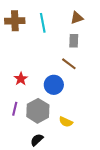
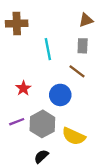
cyan line: (43, 23) -> (48, 49), moved
purple line: (15, 109) -> (17, 122), turned 56
yellow semicircle: (66, 122) -> (74, 136), size x1.5

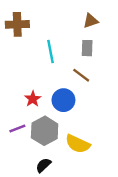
red star: (23, 88) -> (33, 99), moved

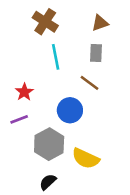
brown cross: (17, 24) -> (45, 22), moved, turned 35
red star: (33, 99) -> (24, 92), moved
purple line: (17, 128) -> (19, 119), moved

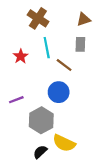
brown line: (89, 83) -> (64, 65), moved
red star: (24, 92) -> (21, 56), moved
yellow semicircle: (86, 158) -> (64, 143), moved

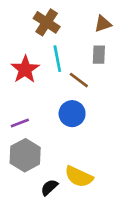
red star: (21, 56) -> (25, 69), size x1.5
gray hexagon: (41, 120) -> (25, 155), moved

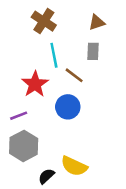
red star: (25, 69) -> (35, 84), moved

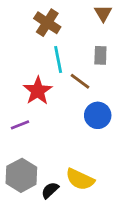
brown triangle: (97, 22) -> (103, 13), moved, turned -42
blue circle: (68, 107) -> (98, 115), moved
gray hexagon: (24, 146) -> (21, 175), moved

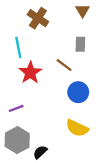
cyan line: (58, 59) -> (18, 48), moved
purple line: (20, 125) -> (16, 108), moved
yellow semicircle: (80, 179) -> (77, 128), moved

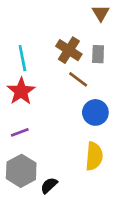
brown cross: (38, 18) -> (69, 50), moved
red star: (30, 73) -> (21, 91), moved
yellow semicircle: (77, 128) -> (94, 156), turned -110

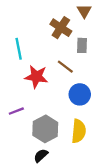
brown cross: (69, 50) -> (61, 28), moved
red star: (21, 91) -> (36, 77), moved, turned -30
gray hexagon: (21, 171) -> (45, 129), moved

